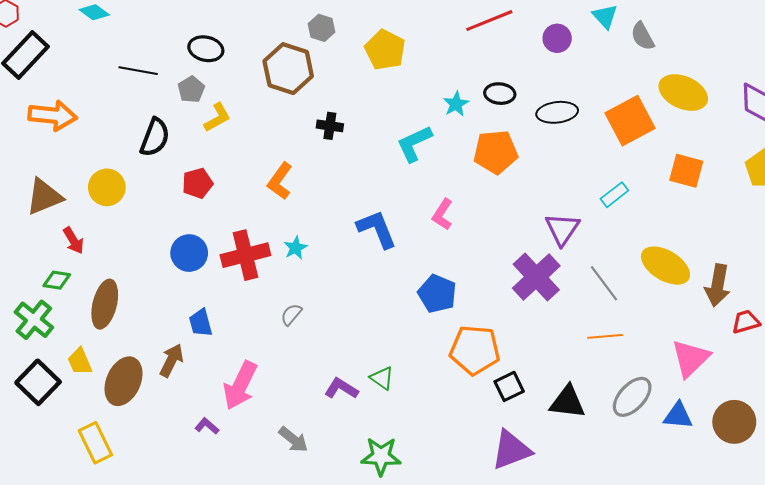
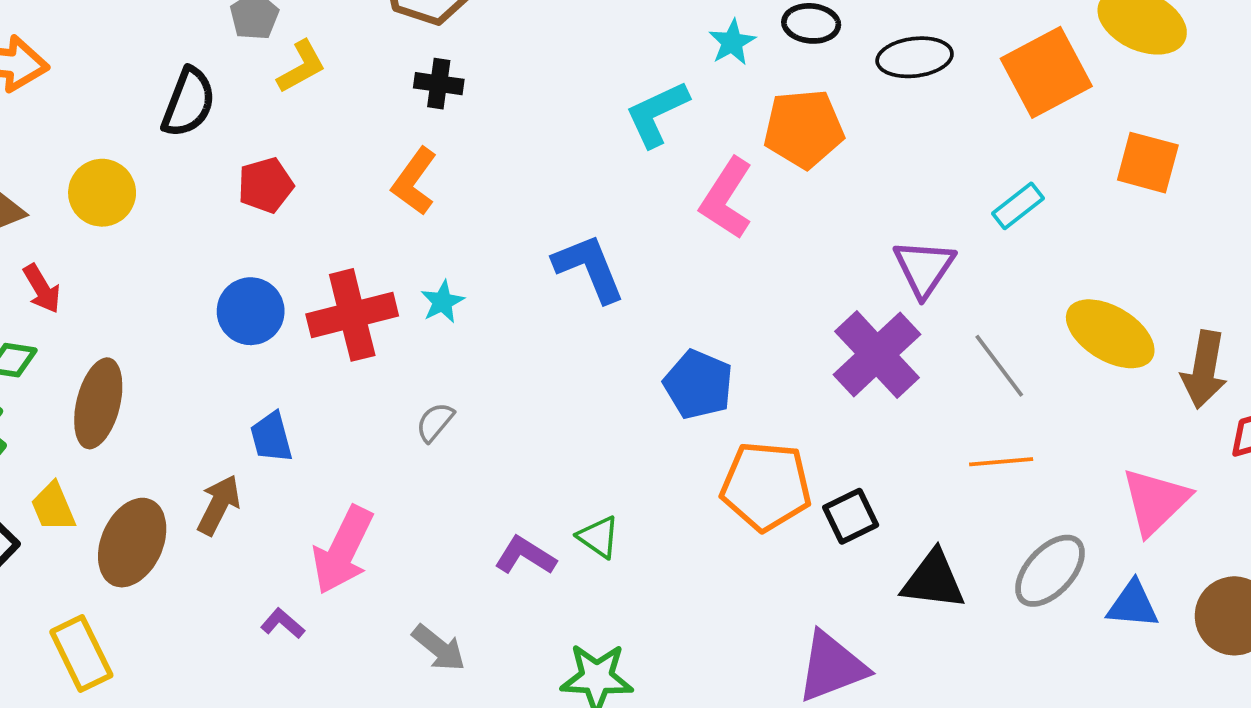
black cross: (330, 126) -> (439, 84), moved
pink L-shape: (442, 214) -> (726, 198), moved, size x1.4
black square: (509, 386) -> (851, 516), moved

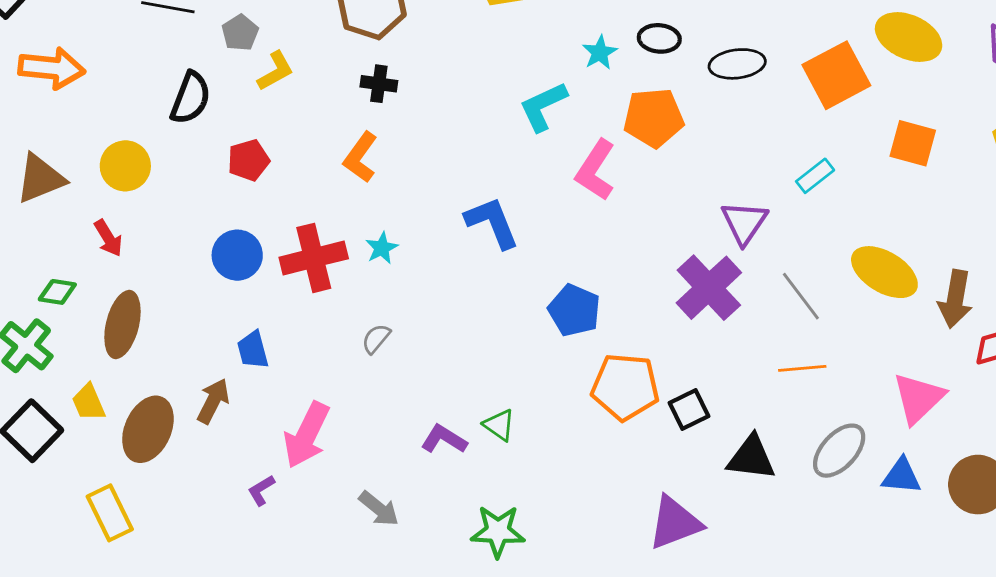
red arrow: (42, 289) -> (108, 238), moved
purple L-shape: (283, 623) -> (261, 490), turned -72

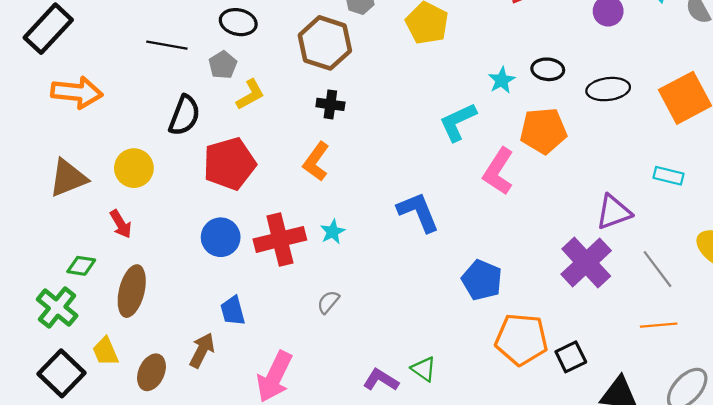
red pentagon: (249, 160) -> (229, 164), size x1.6
cyan rectangle: (815, 176) -> (668, 176), turned 52
purple triangle: (744, 223) -> (614, 212), turned 36
brown ellipse: (148, 429) -> (151, 372), size x0.7

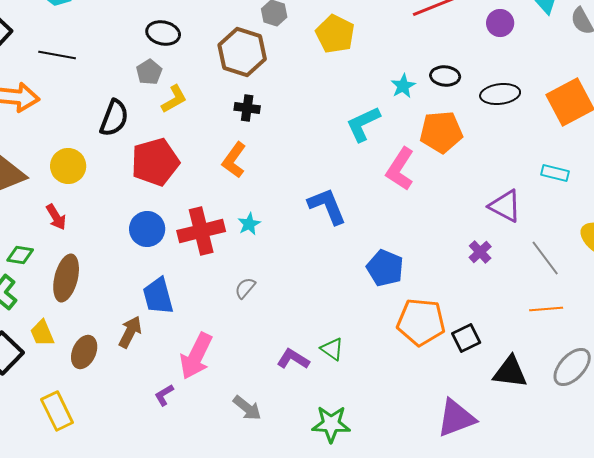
black line: (167, 45) -> (57, 55), moved
purple triangle: (614, 212) -> (505, 206), turned 48
purple cross: (586, 262) -> (480, 252), size x0.5
blue trapezoid: (233, 311) -> (158, 296), size x1.4

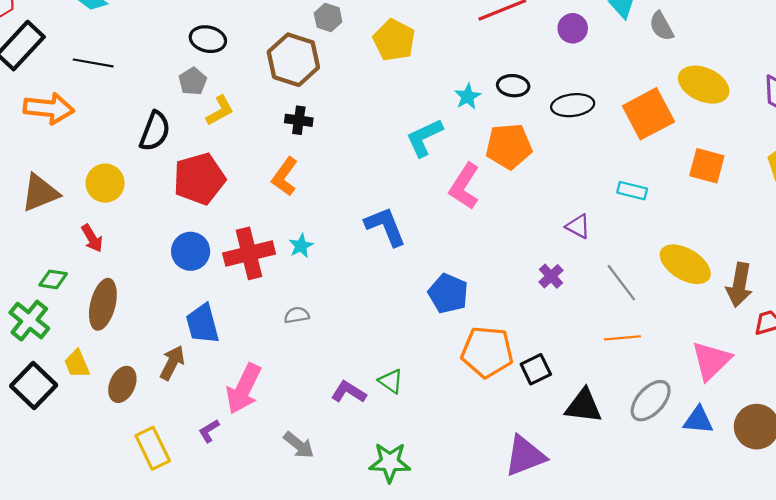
purple triangle: (505, 206) -> (578, 226), size x0.7
gray semicircle: (245, 288) -> (297, 315), turned 40
yellow rectangle: (57, 411) -> (153, 448), moved

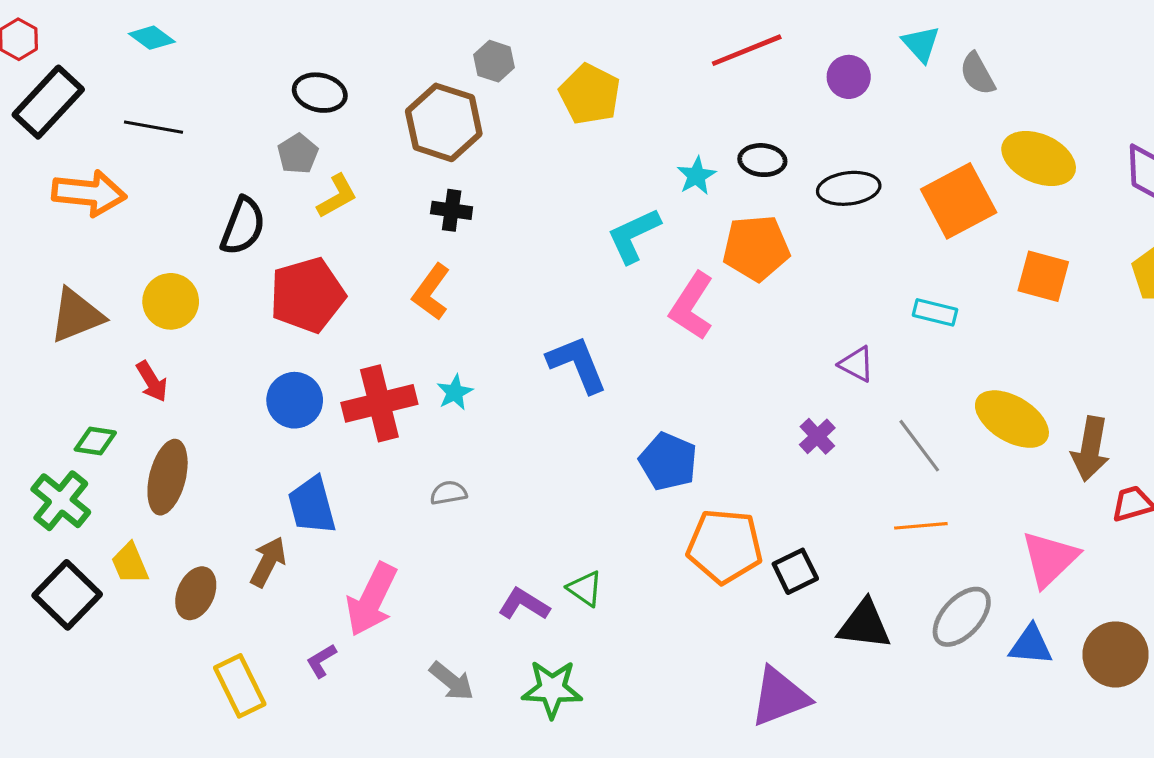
green star: (390, 462) -> (552, 689), moved

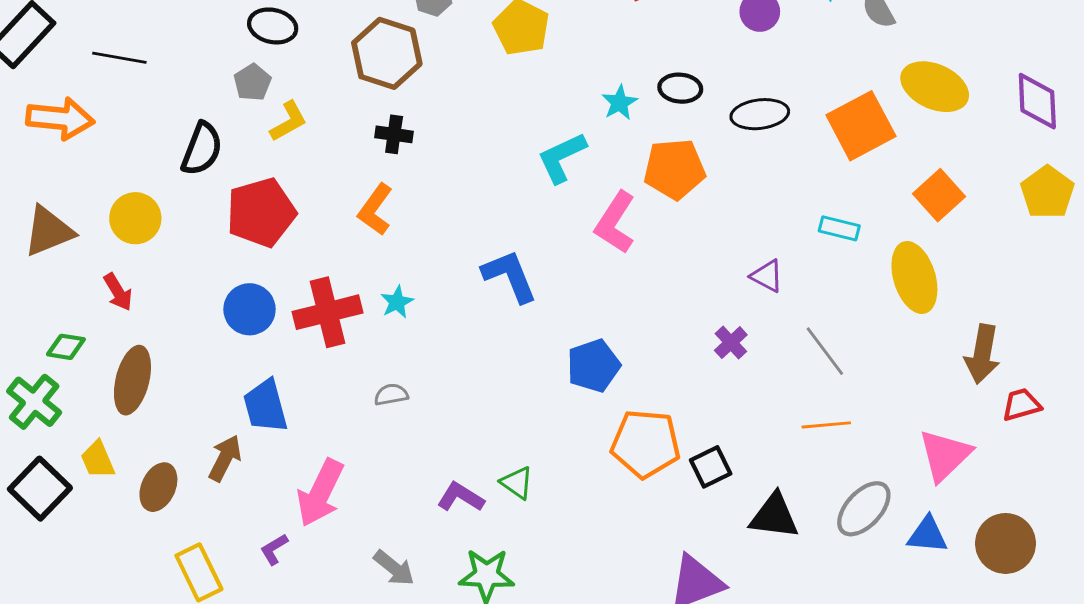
orange square: (1043, 276) -> (939, 195), turned 33
yellow ellipse: (1012, 419) -> (914, 277), moved, turned 42
blue pentagon: (668, 461) -> (594, 366), turned 30

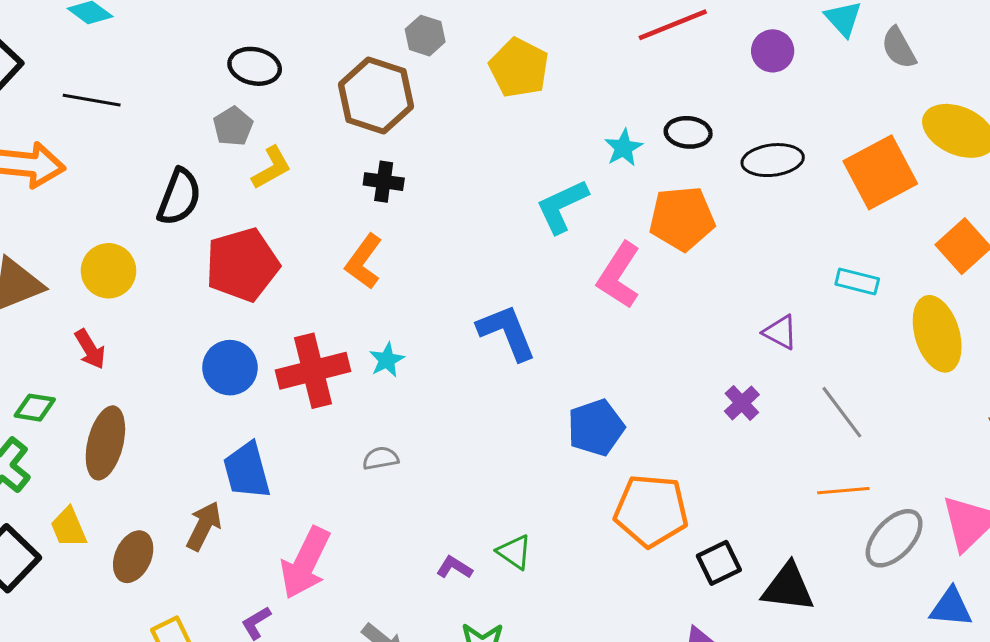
black square: (711, 467) -> (719, 563), moved
purple L-shape: (461, 497) -> (454, 567), size x0.7
gray ellipse: (864, 509) -> (894, 538), moved

